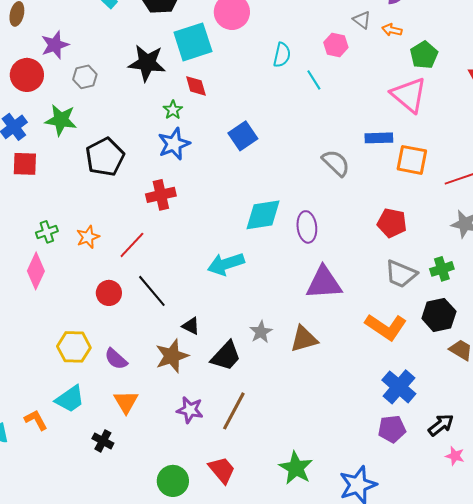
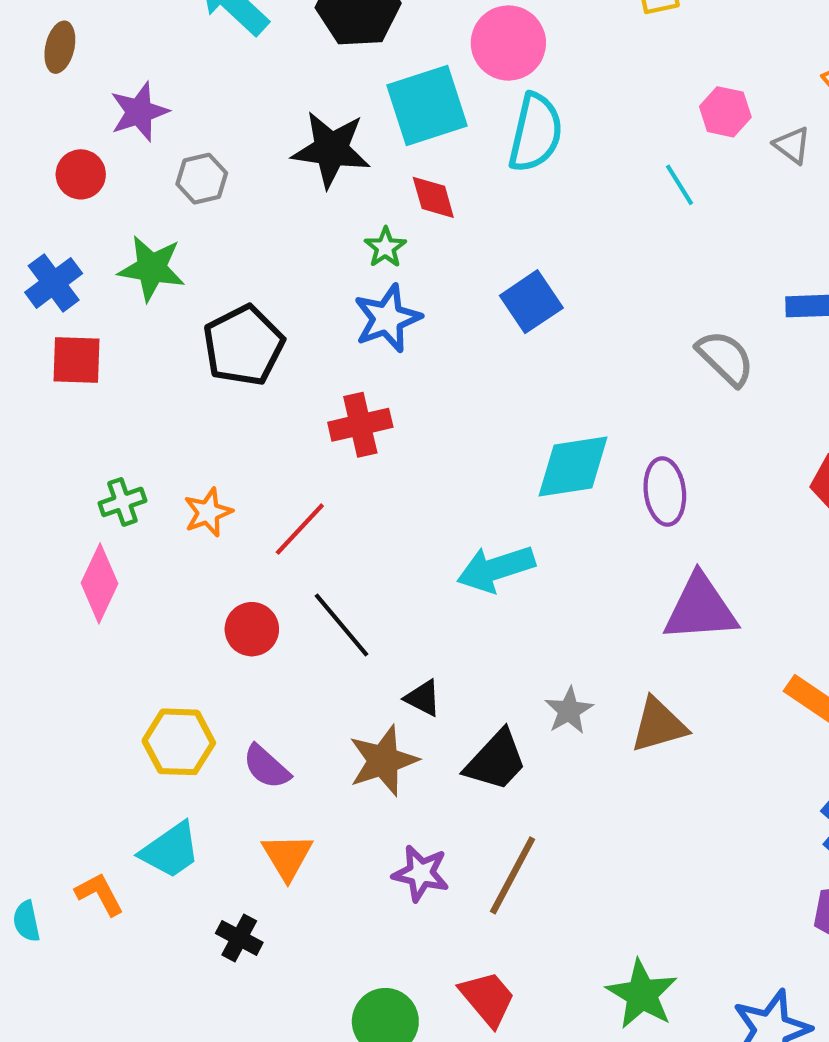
gray triangle: (362, 20) -> (792, 145), moved
cyan semicircle: (282, 55) -> (536, 133), moved, size x1.5
red circle: (27, 75) -> (81, 174), size x0.7

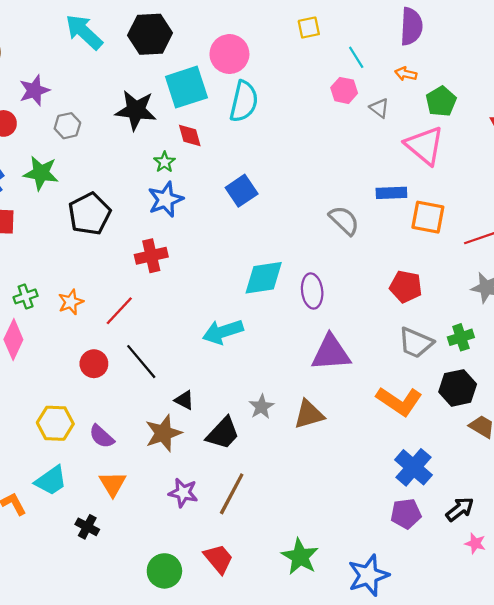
cyan line: (679, 185) -> (356, 57), moved

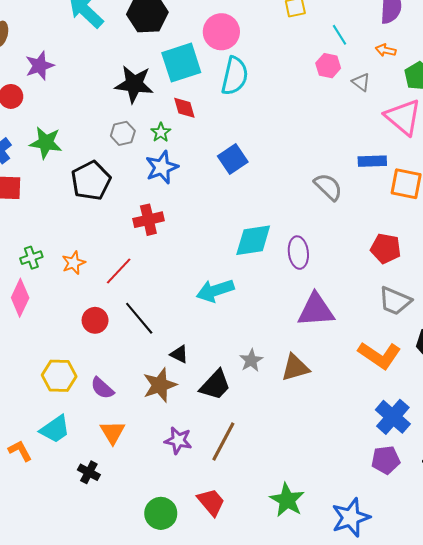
gray hexagon: (67, 126) -> (123, 133), moved

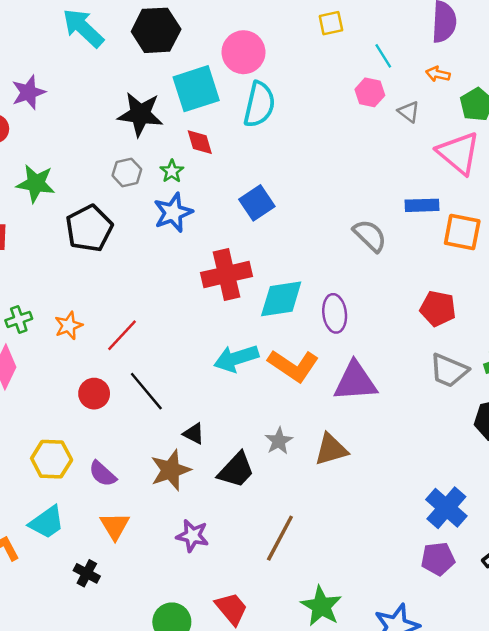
red cross: (148, 220) -> (226, 275), moved, size x1.4
orange L-shape: (380, 355) -> (293, 366), moved
brown line: (223, 441) -> (280, 538), moved

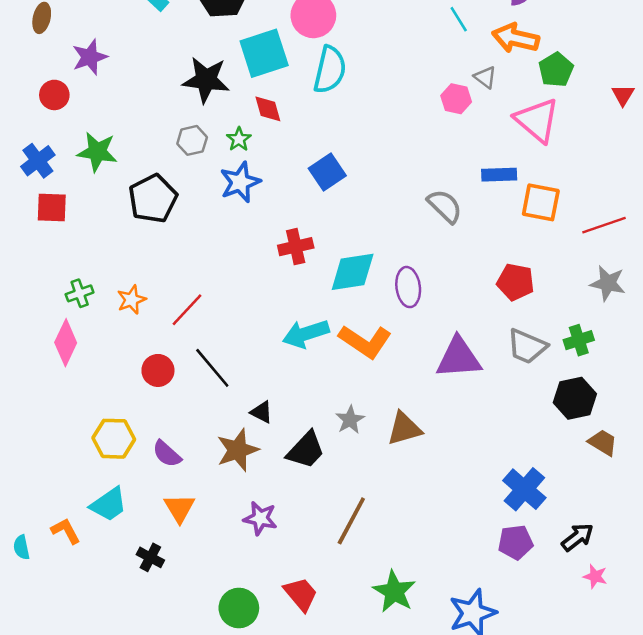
orange arrow: (438, 74) -> (516, 38), size x1.8
pink hexagon: (370, 92) -> (456, 99), moved
red cross: (226, 275) -> (296, 247), size x0.7
purple triangle: (355, 381) -> (459, 358), moved

